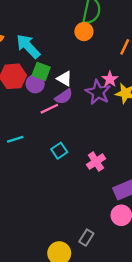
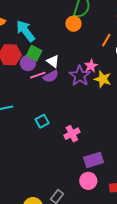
pink line: (49, 109) -> (38, 75), moved

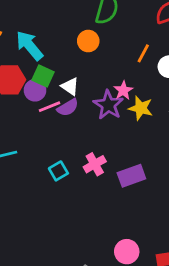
orange circle: (73, 24) -> (88, 41), moved
pink cross: (72, 134) -> (95, 164), moved
purple rectangle: (94, 160) -> (131, 176), moved

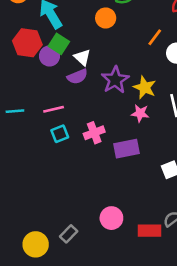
pink star: (123, 90) -> (140, 113), moved, turned 30
pink line: (50, 107) -> (54, 109), moved

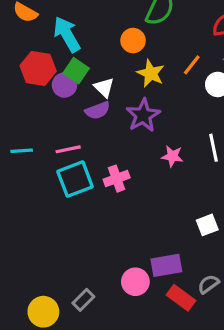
yellow star: (145, 87) -> (151, 73), moved
cyan square: (60, 134) -> (75, 179), size x1.6
purple rectangle: (127, 149) -> (166, 265), moved
red rectangle: (150, 231) -> (181, 298), turned 35

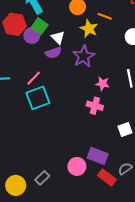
orange line: (192, 65) -> (105, 16), moved, turned 72
pink line: (68, 149) -> (34, 78), turned -35
pink cross: (117, 179) -> (95, 106), moved, turned 35
purple rectangle: (166, 265) -> (98, 156), turned 30

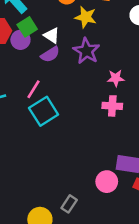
green square: (40, 26) -> (27, 27), turned 35

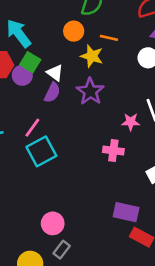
green square: (27, 27) -> (30, 62), turned -30
purple semicircle: (50, 54) -> (52, 92), turned -36
pink star: (116, 78) -> (131, 122), moved
pink circle: (107, 182) -> (53, 223), moved

